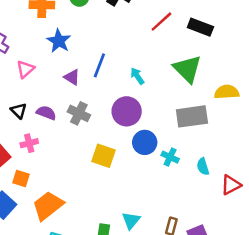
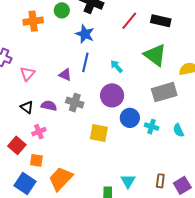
blue star: (59, 41) -> (85, 34), moved

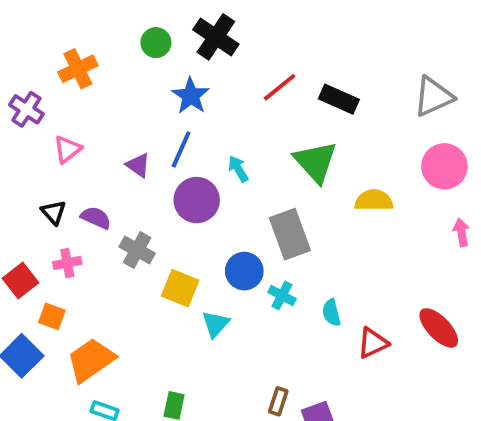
orange cross: (33, 21) -> (78, 69), moved, turned -30
gray rectangle: (164, 92) -> (290, 234), moved, turned 75
purple circle: (112, 95) -> (197, 200), moved
gray cross: (75, 103) -> (137, 250), moved
cyan triangle: (128, 181) -> (215, 324), moved

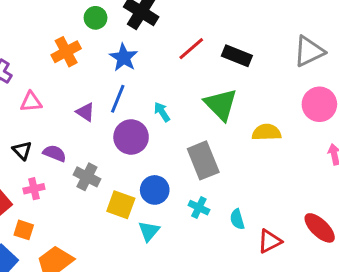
orange cross: (78, 69) -> (66, 52), moved
pink triangle: (67, 149) -> (31, 102), turned 35
blue circle: (244, 271) -> (155, 190), moved

